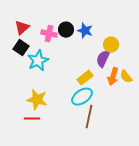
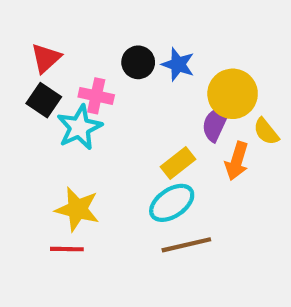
pink cross: (49, 34) -> (96, 96), moved
yellow circle: (111, 45) -> (233, 94), size x1.5
yellow semicircle: (126, 77) -> (266, 132), moved
brown line: (89, 117) -> (186, 245), turned 65

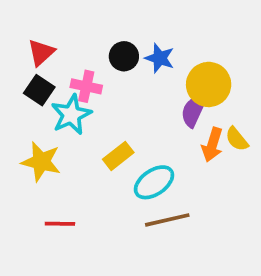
yellow semicircle: (266, 132) -> (237, 139), moved
yellow rectangle: (178, 163) -> (118, 156), moved
yellow star: (77, 209) -> (41, 162), moved

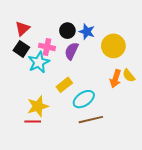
purple semicircle: (194, 111) -> (72, 51), moved
yellow star: (41, 162) -> (38, 106), moved, turned -30

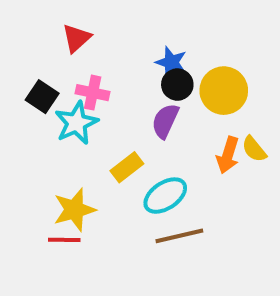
red triangle: (22, 29) -> (76, 38), moved
black circle: (67, 31) -> (177, 85), moved
purple semicircle: (72, 51) -> (165, 121), moved

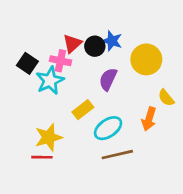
red triangle: (76, 38) -> (72, 44), moved
black circle: (177, 85) -> (95, 46), moved
orange arrow: (228, 155) -> (149, 119), moved

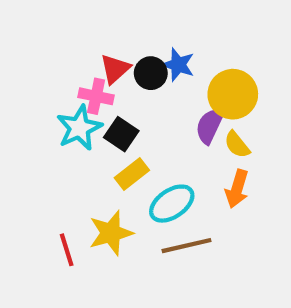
black square: (27, 63) -> (121, 134), moved
purple semicircle: (108, 79) -> (210, 126), moved
yellow semicircle: (166, 98) -> (237, 145), moved
yellow star: (49, 137) -> (111, 233), moved
red line: (42, 157) -> (67, 250), turned 72

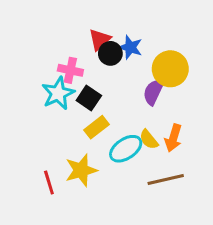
red triangle: (115, 69) -> (100, 40), moved
yellow semicircle: (237, 145) -> (149, 139), moved
brown line: (187, 246) -> (166, 179), moved

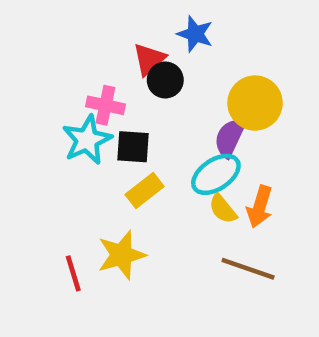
blue star: (130, 47) -> (195, 34), moved
black square: (89, 98) -> (133, 147), turned -30
cyan ellipse: (126, 149) -> (216, 174), moved
brown line: (166, 179) -> (248, 269), turned 32

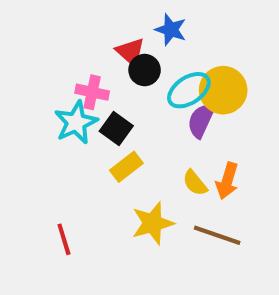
red triangle: (149, 59) -> (130, 52), turned -36
black square: (133, 147) -> (116, 128), turned 32
cyan ellipse: (216, 174) -> (189, 90), moved
yellow star: (122, 255) -> (153, 223), moved

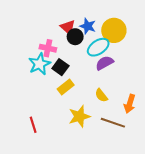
blue star: (171, 30) -> (88, 26), moved
yellow circle: (223, 90) -> (114, 30), moved
purple semicircle: (201, 120) -> (104, 63), turned 36
orange arrow: (227, 181) -> (130, 104), moved

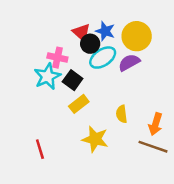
cyan ellipse: (98, 47) -> (103, 58), moved
purple semicircle: (104, 63) -> (129, 63), moved
yellow semicircle: (101, 95) -> (122, 114), turned 32
yellow star: (79, 116) -> (95, 139), turned 30
brown line: (113, 123) -> (153, 147), moved

